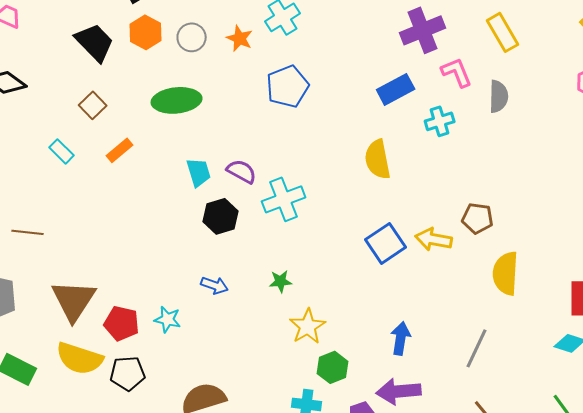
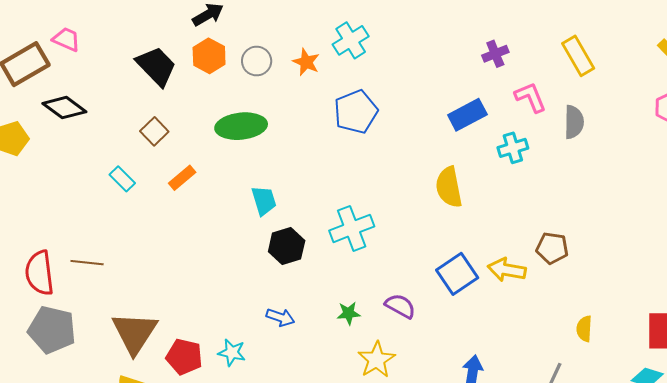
purple cross: (423, 30) -> (495, 54), size x0.6
purple semicircle: (242, 171) -> (400, 306), moved
yellow semicircle: (506, 273) -> (584, 329), moved, size x0.6

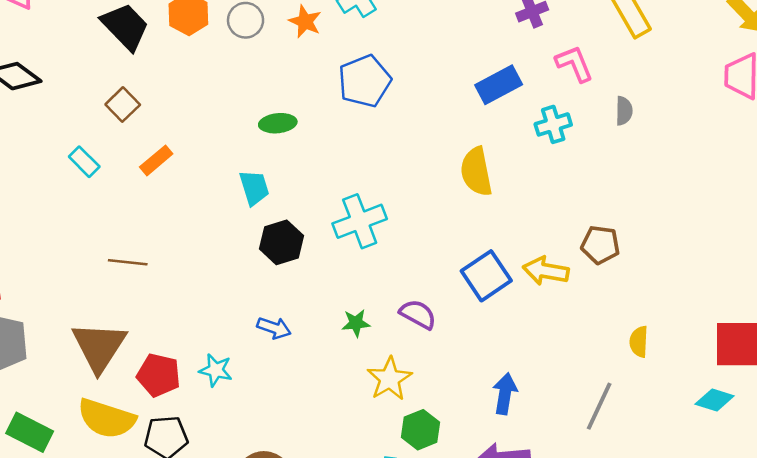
gray semicircle: (574, 122) -> (624, 111), moved, size x0.7
green ellipse: (241, 126) -> (278, 123), moved, size x0.6
brown line: (87, 263) -> (128, 262), moved

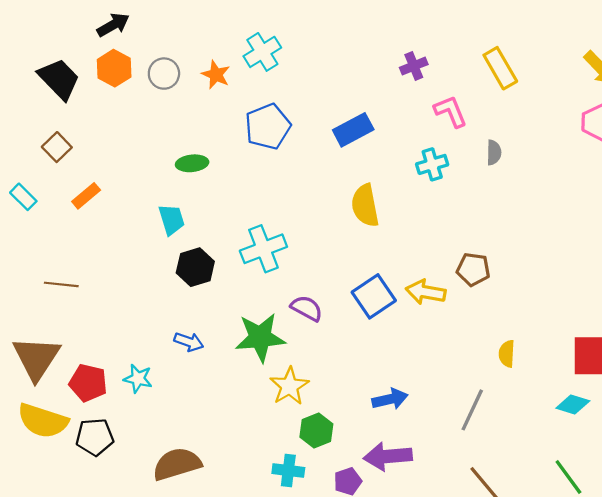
blue rectangle: (499, 85) -> (353, 130), moved
purple semicircle: (418, 314) -> (307, 308), moved
green star: (356, 323) -> (260, 337), size x2.0
blue arrow: (505, 394) -> (390, 399), turned 68

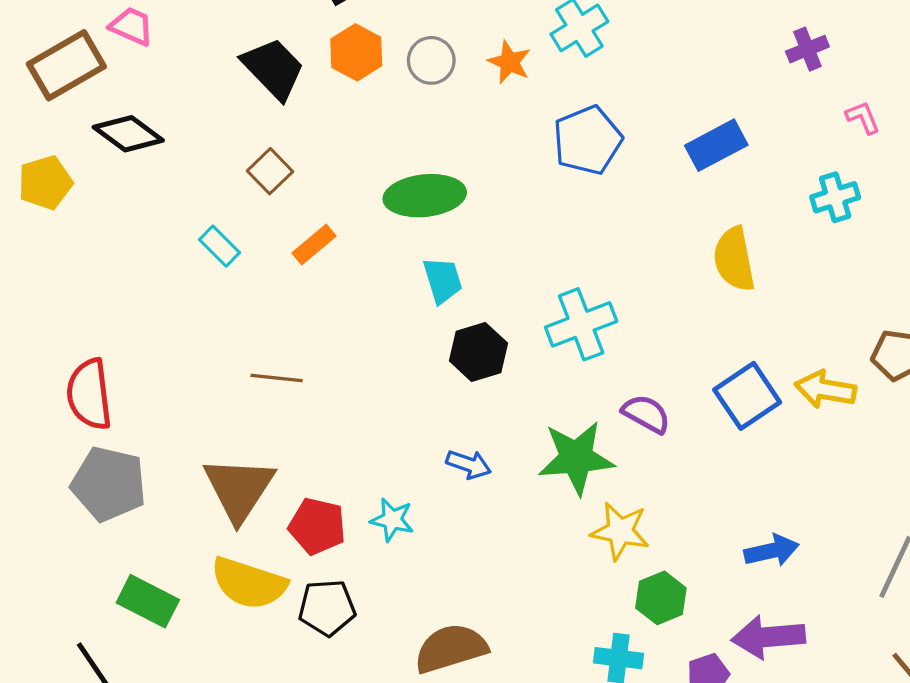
pink L-shape: (451, 111) -> (863, 117), size x0.7
green ellipse: (192, 163) -> (425, 196), moved, size x1.6
yellow star: (289, 386) -> (620, 531), turned -30

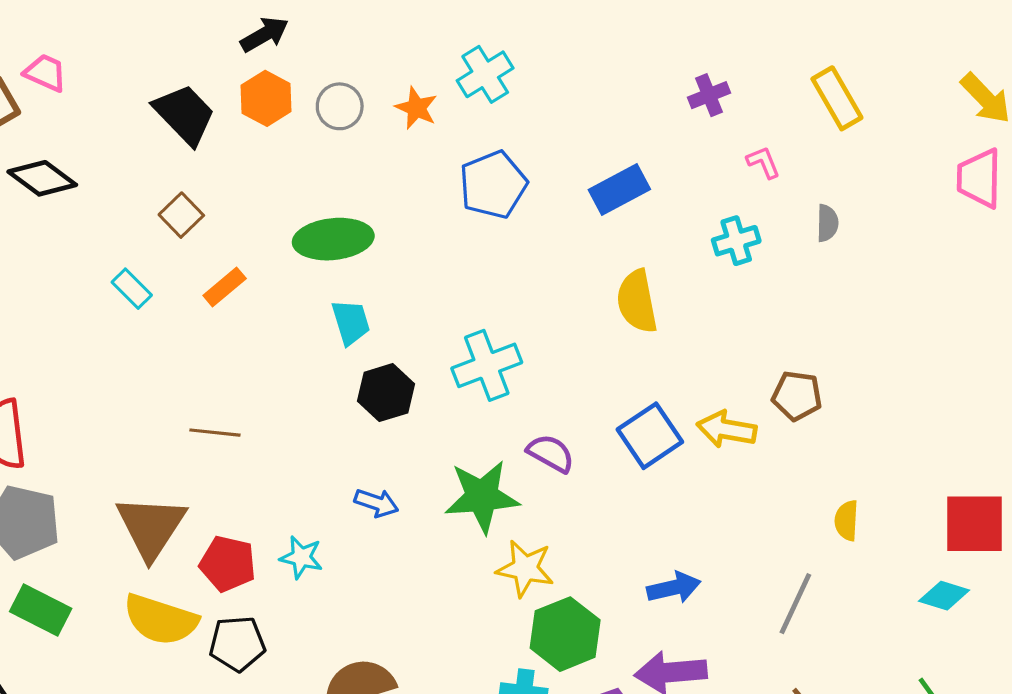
brown line: (277, 378) -> (215, 433), moved
green hexagon: (661, 598) -> (565, 634), size x1.4
green rectangle: (148, 601) -> (41, 610), moved

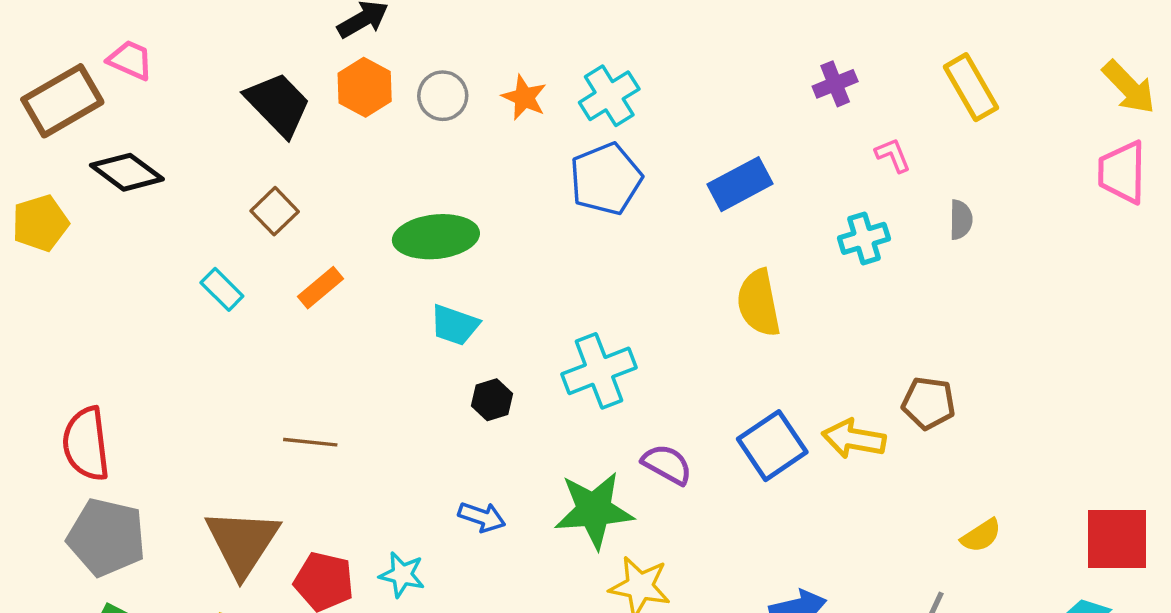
cyan cross: (485, 74) -> (609, 96), moved
cyan trapezoid: (351, 322) -> (455, 325), turned 126
black hexagon: (386, 393) -> (492, 400), size x0.7
yellow semicircle: (847, 520) -> (981, 536), turned -126

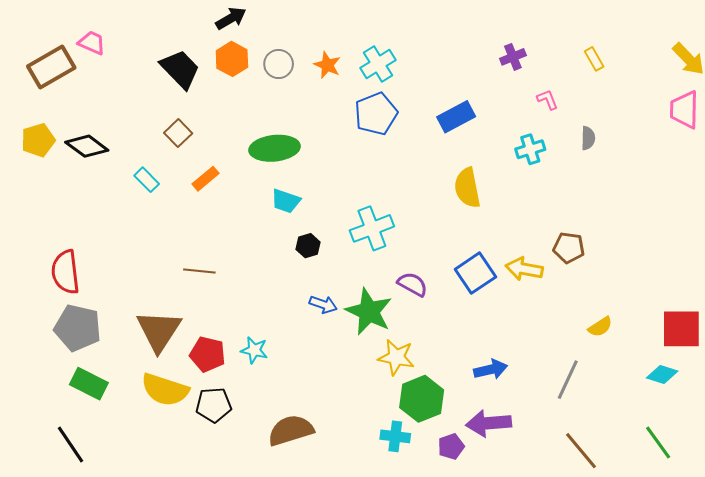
yellow rectangle: (971, 87) -> (594, 59), size x0.6
black diamond: (127, 172) -> (87, 146), moved
green star: (594, 510) -> (369, 312), turned 30
blue arrow: (482, 517) -> (323, 304), moved

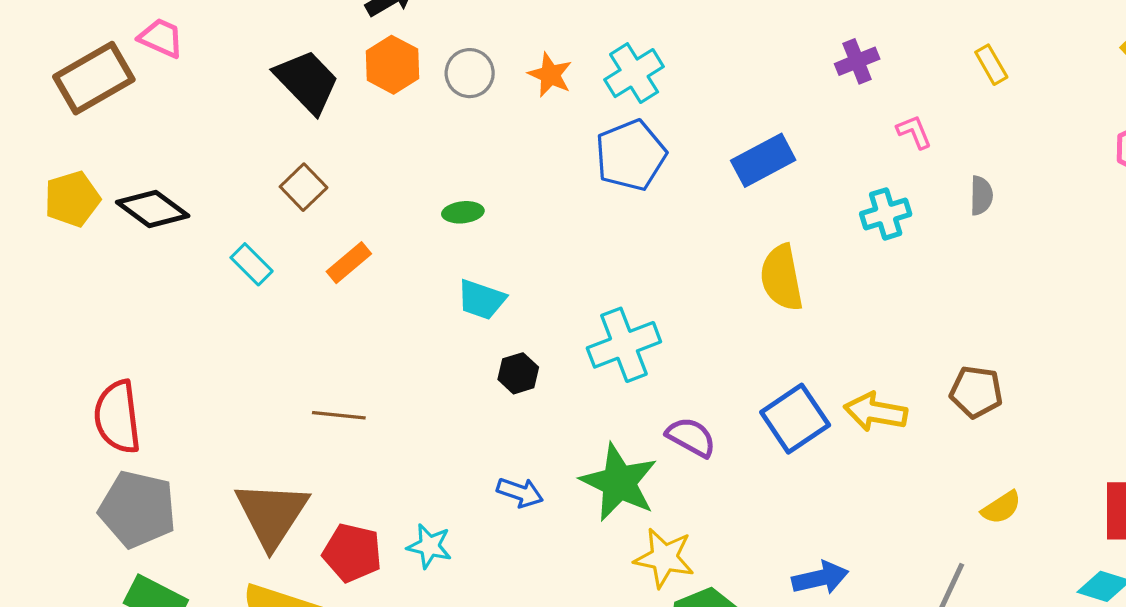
green ellipse: (275, 148) -> (463, 212), size x0.5
brown pentagon: (569, 248) -> (976, 392), moved
blue arrow: (323, 304) -> (520, 492), moved

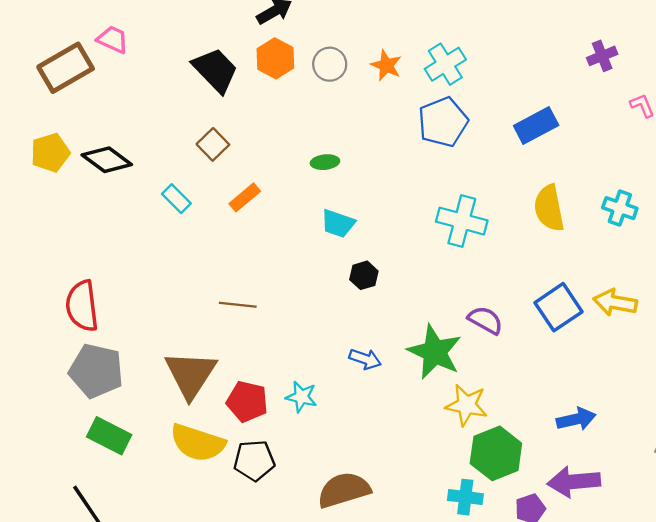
cyan cross: (886, 214) -> (620, 208), moved, turned 36
cyan cross: (624, 345) -> (462, 221), moved, turned 36

